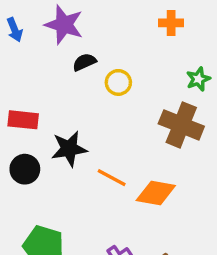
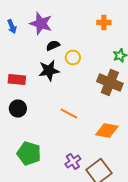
black star: (69, 149) -> (49, 70), moved
orange diamond: (156, 193) -> (107, 130), moved

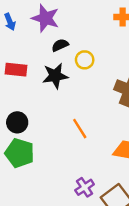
red rectangle: (17, 80) -> (16, 70), moved
orange line: (69, 114) -> (80, 129), turned 30
green pentagon: (29, 154) -> (20, 153), moved

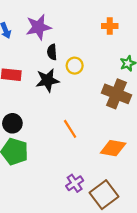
purple star: (45, 18) -> (38, 27), turned -30
black semicircle: (60, 45) -> (52, 52), turned -70

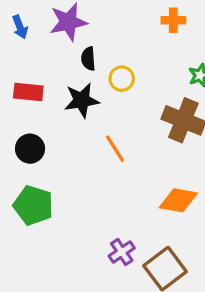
black circle: (12, 123) -> (30, 149), moved
orange line: (70, 129) -> (115, 149), moved

